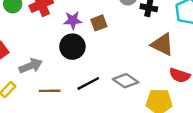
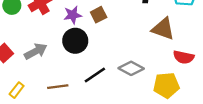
gray arrow: (31, 66) -> (36, 51), moved

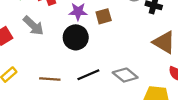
gray arrow: (36, 51) -> (33, 26), moved, turned 60

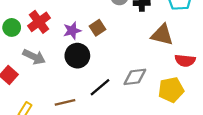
gray diamond: (125, 75) -> (135, 77), turned -30

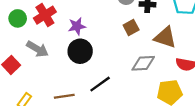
brown square: (98, 28) -> (131, 27), moved
gray diamond: (135, 77) -> (143, 63), moved

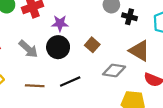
brown square: (131, 27) -> (92, 45), moved, turned -32
gray arrow: (37, 49) -> (28, 49), moved

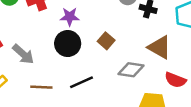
gray arrow: (28, 49) -> (23, 54), moved

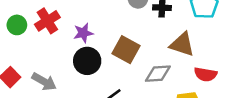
brown square: (106, 41) -> (126, 50), size x1.5

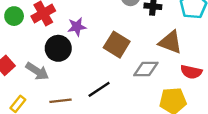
black circle: (87, 61) -> (58, 48), moved

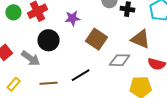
purple star: (77, 27) -> (72, 18), moved

